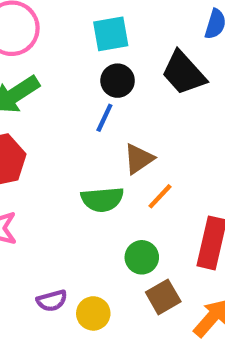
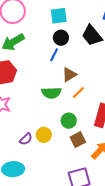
purple semicircle: (52, 301) -> (26, 139), turned -32
yellow circle: (93, 313) -> (44, 135), moved

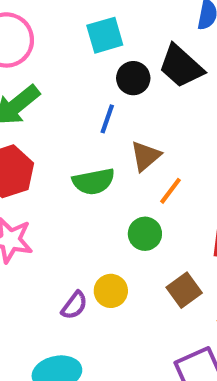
black circle: (61, 38) -> (133, 78), moved
green semicircle: (51, 93) -> (94, 181), moved
green circle: (69, 121) -> (145, 234), moved

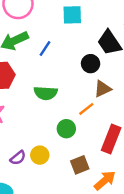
black circle: (133, 78) -> (91, 64), moved
blue line: (107, 119) -> (45, 48), moved
brown triangle: (146, 156) -> (103, 89), moved

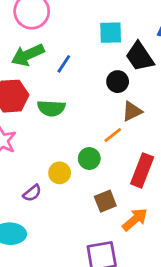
cyan square: (72, 15) -> (111, 33), moved
green semicircle: (46, 93) -> (51, 108), moved
yellow circle: (40, 155) -> (60, 173), moved

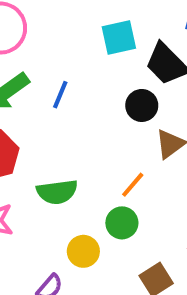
green semicircle: (51, 108) -> (57, 192), moved
orange line: (113, 135) -> (133, 185), moved

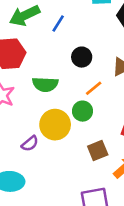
black circle: (142, 105) -> (82, 57), moved
yellow circle: (83, 251) -> (55, 125), size x1.5

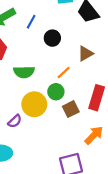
black circle: (82, 57) -> (52, 38), moved
brown square: (98, 150) -> (71, 109), moved

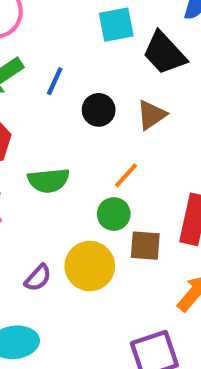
brown triangle: (85, 54) -> (151, 115), moved
yellow circle: (34, 104) -> (90, 266), moved
brown square: (71, 109) -> (145, 246), turned 35

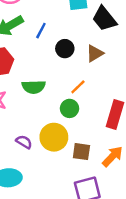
brown square: (145, 246) -> (81, 152), moved
purple semicircle: (38, 278) -> (24, 142), turned -105

